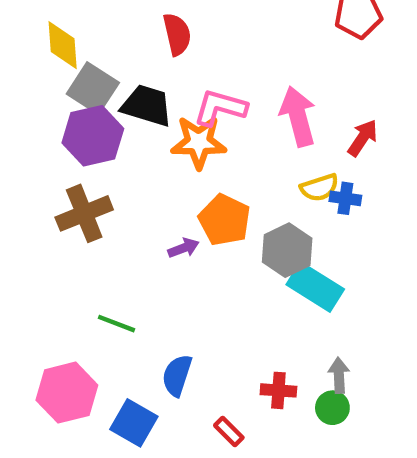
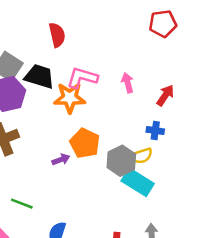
pink arrow: (298, 116) -> (128, 83), size x0.6
yellow semicircle: (319, 188) -> (141, 156), moved

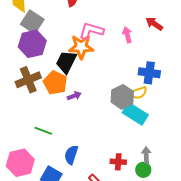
black trapezoid: (39, 76) -> (66, 62), moved, turned -80
red arrow: (165, 95) -> (154, 24), moved, turned -90
blue cross: (155, 131) -> (149, 73), size x1.5
orange pentagon: (85, 143) -> (55, 83), moved

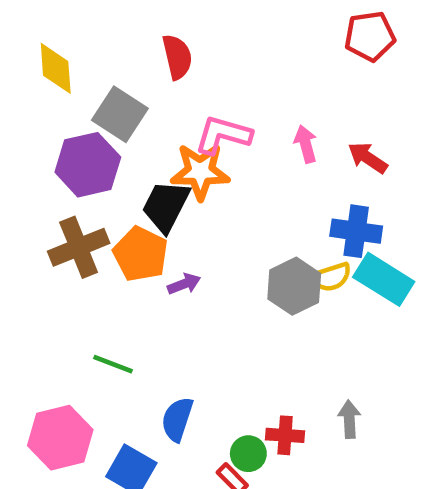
gray square: (32, 22) -> (120, 114), moved
red arrow: (154, 24) -> (368, 158), moved
cyan rectangle: (135, 114) -> (384, 279), moved
green circle: (143, 170) -> (248, 454), moved

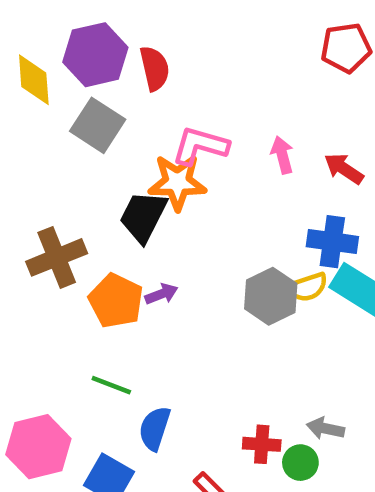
purple hexagon: (88, 165) -> (95, 55), moved
orange pentagon: (141, 254) -> (116, 301), moved
green line: (113, 364) -> (111, 385), moved
gray arrow: (349, 419) -> (325, 428), turned -75
green circle: (248, 454) -> (300, 463), moved

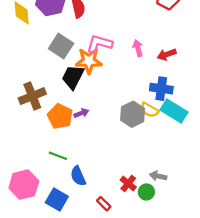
gray square: (98, 125) -> (61, 46), moved
red arrow: (344, 169) -> (167, 54), turned -54
yellow semicircle: (307, 287) -> (150, 110), turned 48
blue semicircle: (155, 428) -> (78, 176), turned -42
red cross: (262, 444) -> (128, 183), turned 35

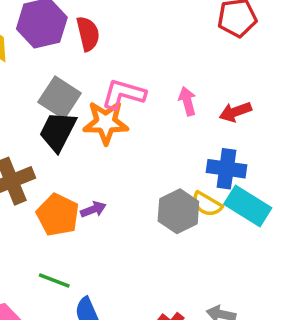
black trapezoid: (73, 77) -> (58, 131), moved

